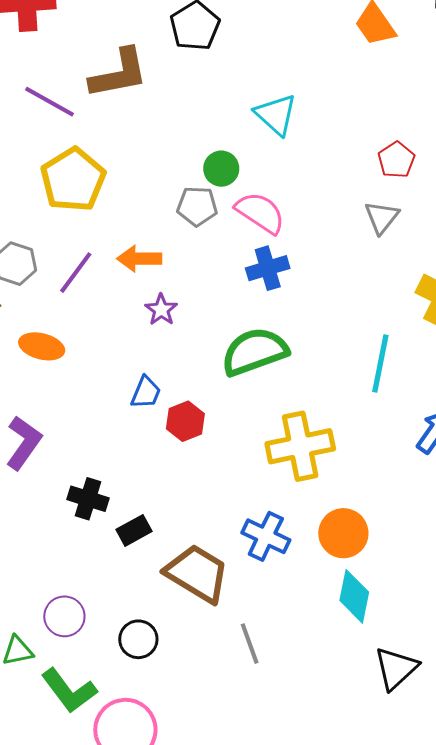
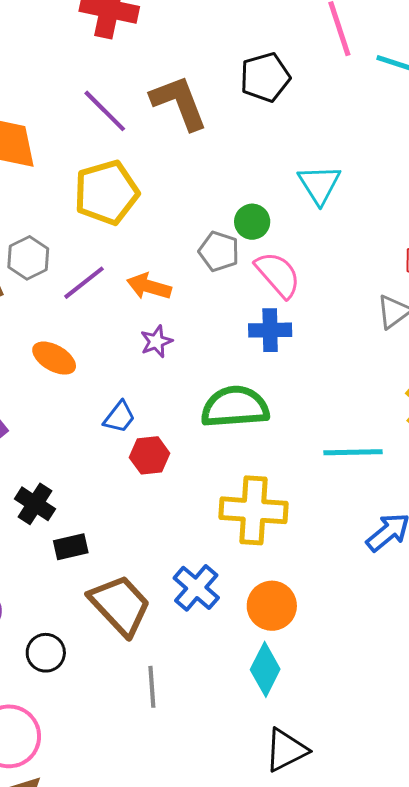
brown L-shape: (119, 73) -> (179, 103), turned -116
orange ellipse: (42, 346) -> (54, 358), moved
cyan line: (380, 364) -> (353, 452), turned 62

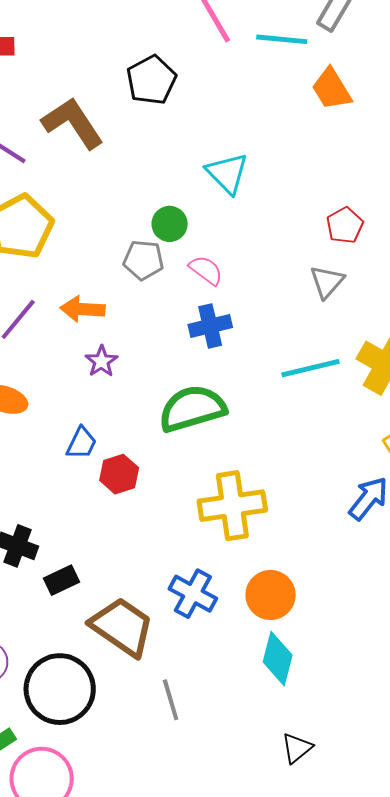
pink semicircle: (278, 275) -> (206, 270), size x0.7
cyan line: (353, 452) -> (310, 368), moved
black circle: (46, 653) -> (60, 689), size x1.8
black triangle: (286, 750) -> (297, 748), moved, size x0.7

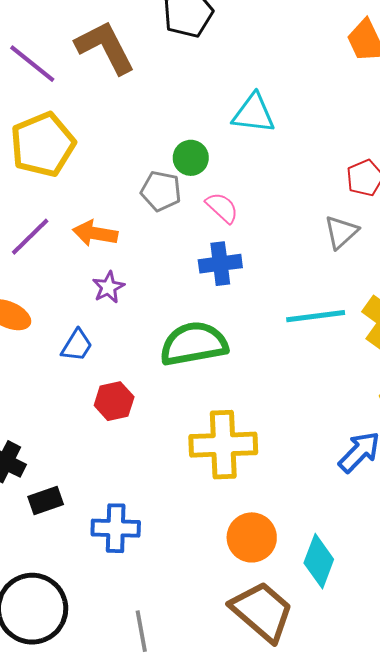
cyan triangle: (227, 173) -> (254, 113), turned -45
blue trapezoid: (81, 443) -> (77, 345), moved
blue cross: (193, 594) -> (116, 528), moved, turned -33
brown trapezoid: (122, 627) -> (262, 611), moved
cyan diamond: (278, 659) -> (319, 561), moved

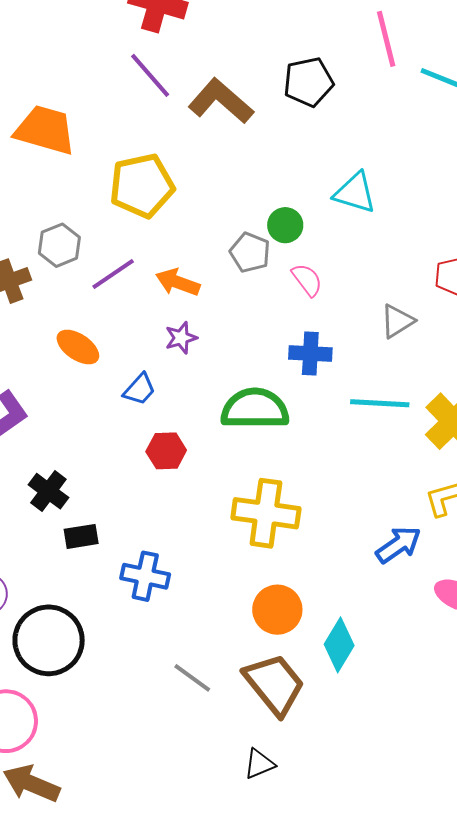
brown L-shape: (105, 47) -> (221, 101), turned -32
purple line: (32, 64) -> (150, 75), moved
gray triangle: (341, 232) -> (397, 321), moved
blue cross: (220, 264) -> (310, 353), moved
gray line: (141, 631) -> (192, 678), moved, turned -54

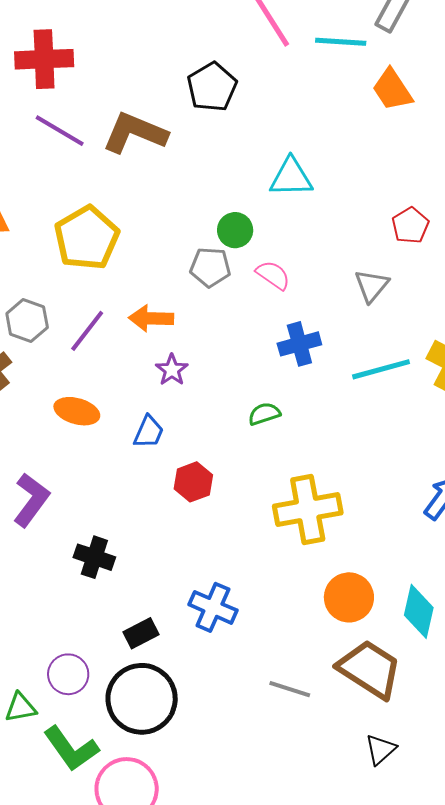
green semicircle: (255, 409) -> (264, 414), size x0.5
black rectangle: (81, 536) -> (141, 633), moved
blue cross: (145, 576) -> (213, 607), turned 30

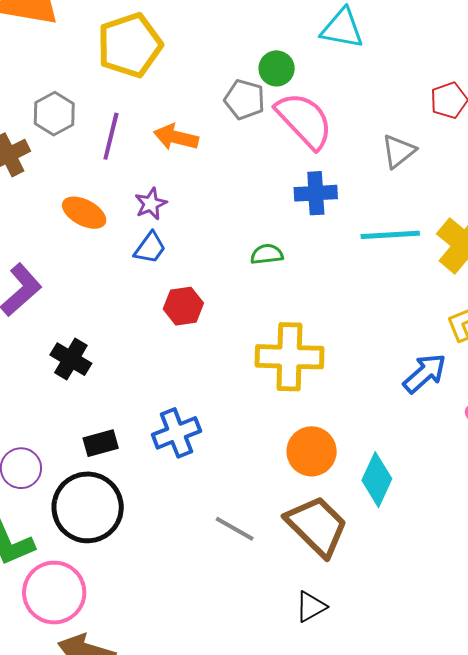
pink semicircle: (273, 275) -> (304, 120), size x1.8
purple line: (87, 331) -> (111, 136), turned -36
purple star: (172, 370) -> (151, 204), moved
blue cross: (213, 607) -> (176, 433), turned 33

